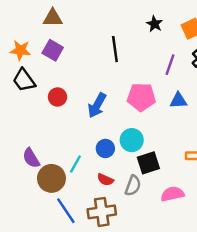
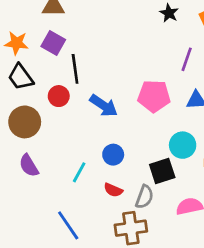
black line: (115, 49) -> (75, 69), moved
blue arrow: (97, 105) -> (104, 106), turned -85
cyan circle: (132, 140) -> (183, 145), moved
brown circle: (51, 178) -> (25, 122), moved
brown cross: (102, 212) -> (131, 228), moved

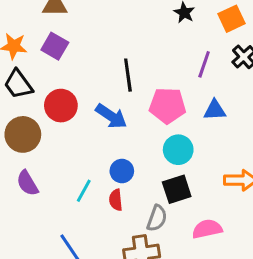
black line: (75, 69) -> (128, 75), moved
red circle: (59, 96) -> (61, 106), size x1.4
cyan circle: (183, 145) -> (178, 150), moved
red semicircle: (113, 190) -> (116, 200), moved, turned 60

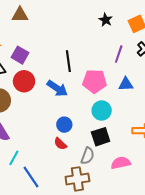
purple square: (55, 46) -> (20, 55), moved
cyan line: (84, 191) -> (14, 158), moved
red semicircle: (116, 200) -> (60, 144), turned -40

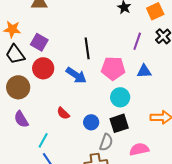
blue circle: (64, 125) -> (91, 122), moved
red semicircle: (60, 144) -> (63, 113), moved
cyan line: (14, 158) -> (43, 140), moved

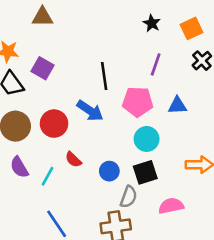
purple line: (137, 41) -> (156, 64), moved
red circle: (43, 68) -> (54, 124), moved
cyan line: (43, 140) -> (48, 176), moved

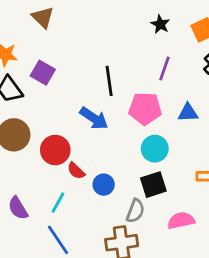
brown triangle: (42, 17) -> (43, 17), turned 45
red circle: (54, 124) -> (55, 150), moved
purple semicircle: (19, 167) -> (18, 208), moved
blue circle: (109, 171) -> (104, 185), moved
cyan line: (48, 176) -> (58, 203), moved

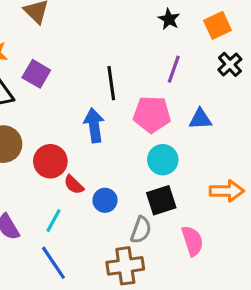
blue arrow: (94, 118) -> (94, 125), turned -132
pink semicircle: (181, 221) -> (192, 241), turned 84

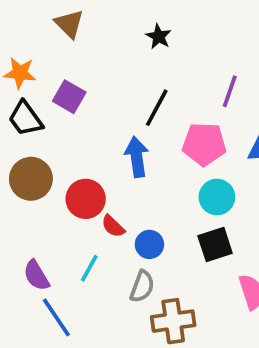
black star: (169, 19) -> (159, 37), moved
black line: (111, 83) -> (157, 108), turned 36
gray semicircle: (141, 230) -> (142, 286), moved
blue line: (53, 263) -> (56, 317), moved

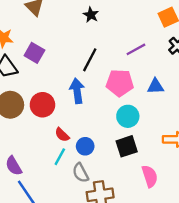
purple line: (230, 91) -> (136, 49), turned 42
red circle: (86, 199) -> (42, 105), moved
cyan line: (89, 268) -> (60, 157), moved
gray semicircle: (142, 286) -> (81, 173), turned 132

